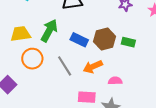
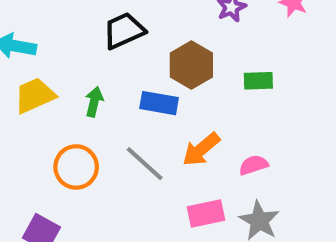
green arrow: (49, 31) -> (94, 102), size x0.6
yellow trapezoid: (20, 34) -> (35, 95), moved
brown hexagon: (105, 39) -> (191, 65), moved

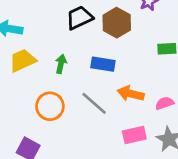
brown hexagon: (191, 65) -> (117, 23), moved
orange arrow: (201, 149) -> (131, 94), turned 55

